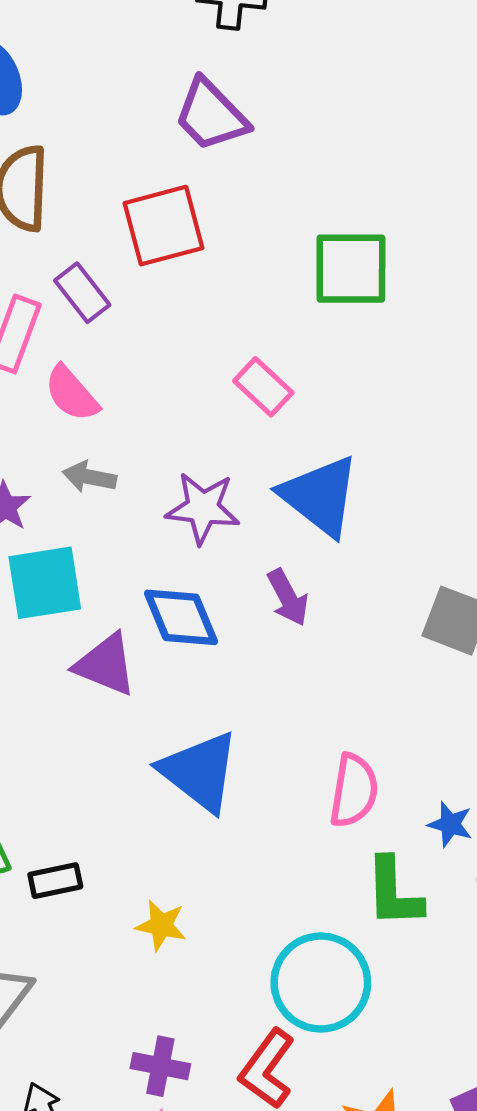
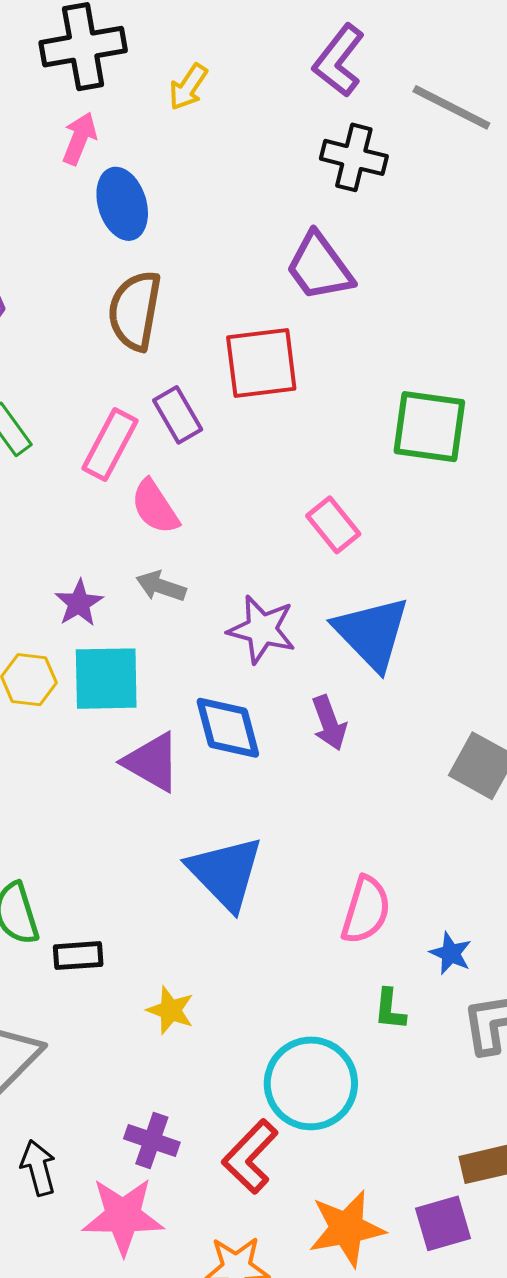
green L-shape: (394, 892) -> (390, 1009), size x0.6

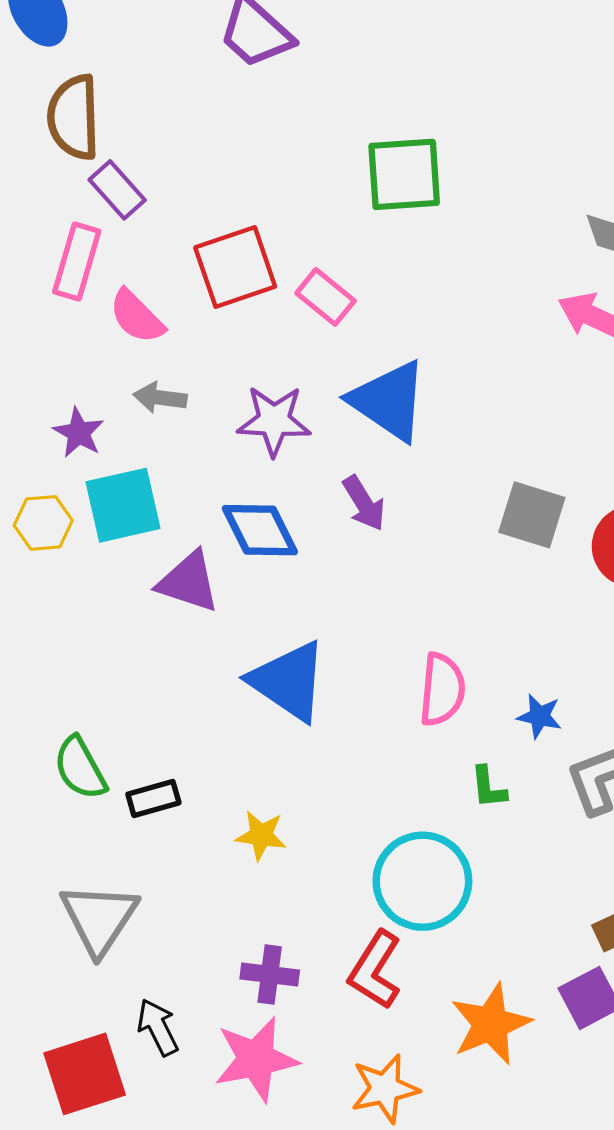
red square: (261, 363) -> (235, 267), moved
purple rectangle: (178, 415) -> (117, 190), moved

